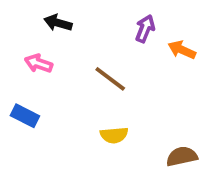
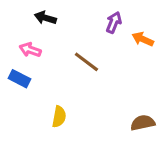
blue rectangle: (25, 116) -> (20, 79), moved
yellow semicircle: (114, 135) -> (59, 117), moved, turned -75

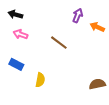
black arrow: (45, 18) -> (15, 15), moved
blue rectangle: (20, 79) -> (16, 64), moved

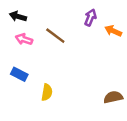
brown line: (59, 43) -> (55, 36), moved

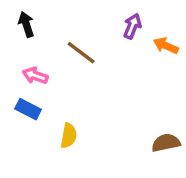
black arrow: (18, 16) -> (26, 24), turned 56
pink arrow: (24, 39) -> (35, 76), moved

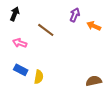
black arrow: (26, 24) -> (15, 14), turned 40
blue rectangle: (28, 109) -> (21, 70), moved

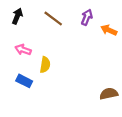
brown line: (46, 30) -> (53, 18), moved
yellow semicircle: (39, 77) -> (45, 65), moved

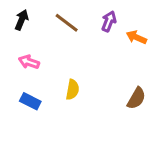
yellow semicircle: (45, 65) -> (72, 90), moved
brown semicircle: (109, 94) -> (136, 98), moved, turned 132

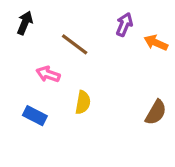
brown line: (67, 23) -> (75, 44), moved
pink arrow: (29, 62) -> (48, 74), moved

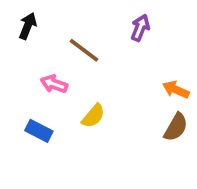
orange arrow: (156, 43) -> (176, 90), moved
yellow semicircle: (83, 102) -> (93, 116), turned 30

